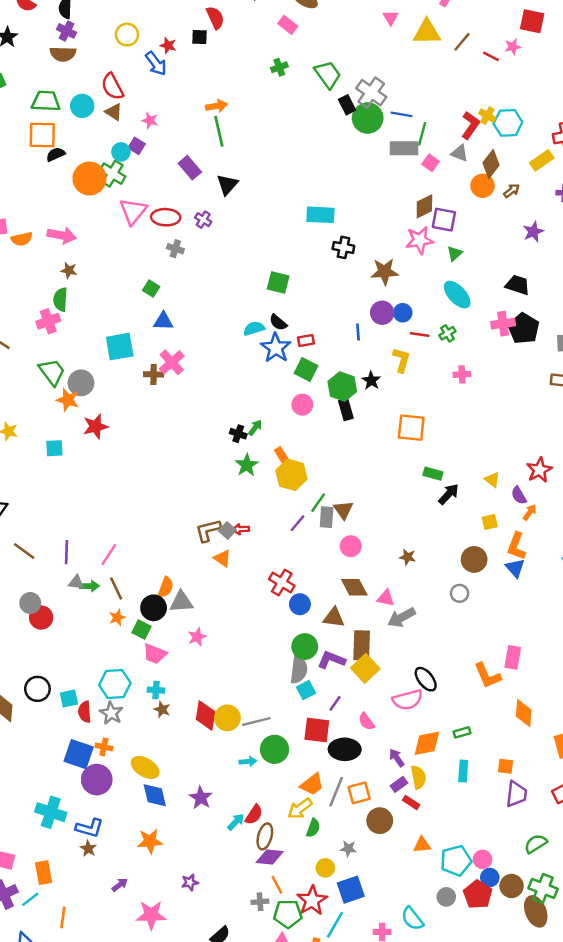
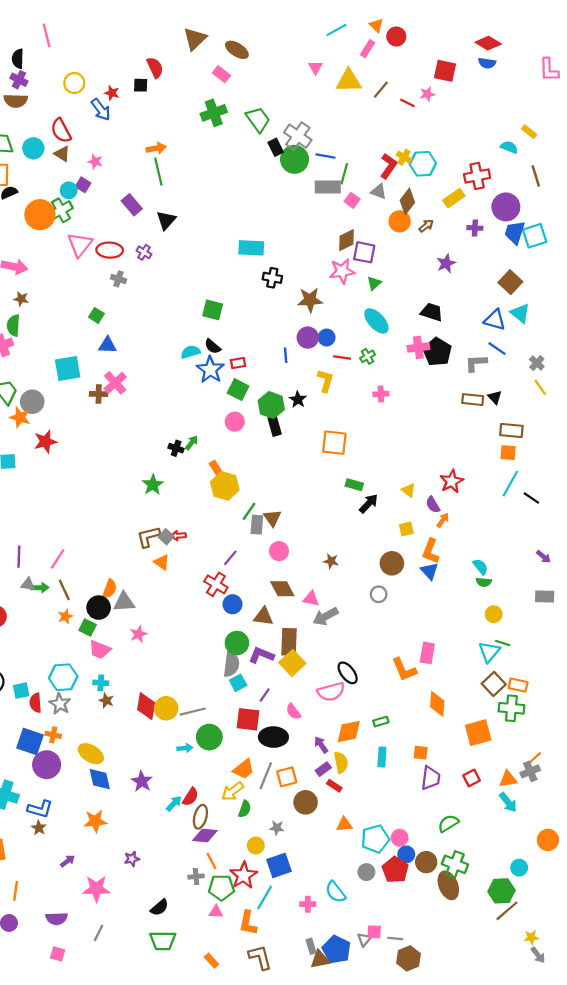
green cross: (279, 67) -> (214, 113), size x1.6
green cross: (112, 174) -> (61, 210), turned 30
green star: (247, 465) -> (153, 485), moved
purple line: (297, 523) -> (230, 558), moved

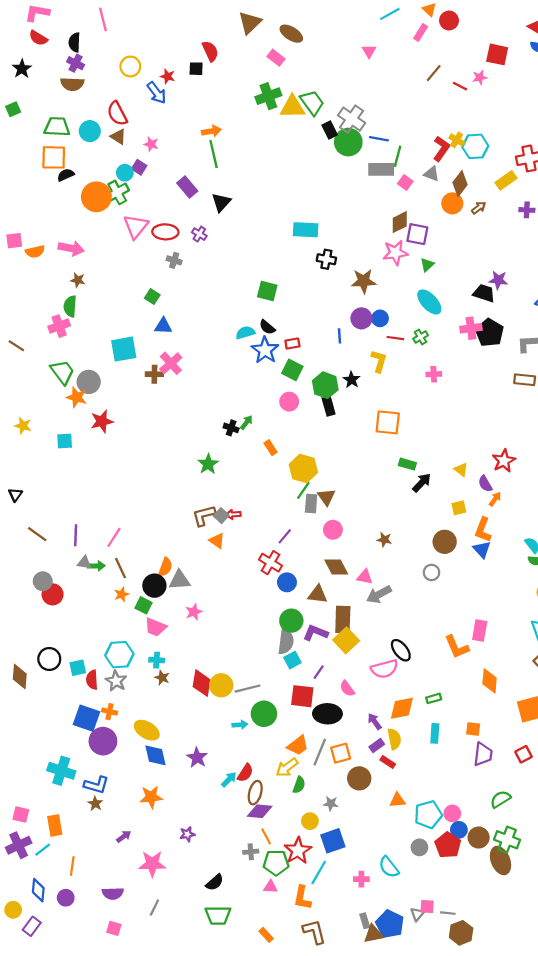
yellow triangle: (349, 81) -> (292, 107), moved
purple star: (446, 263) -> (498, 280), moved, turned 30
yellow hexagon: (225, 486) -> (303, 468), moved

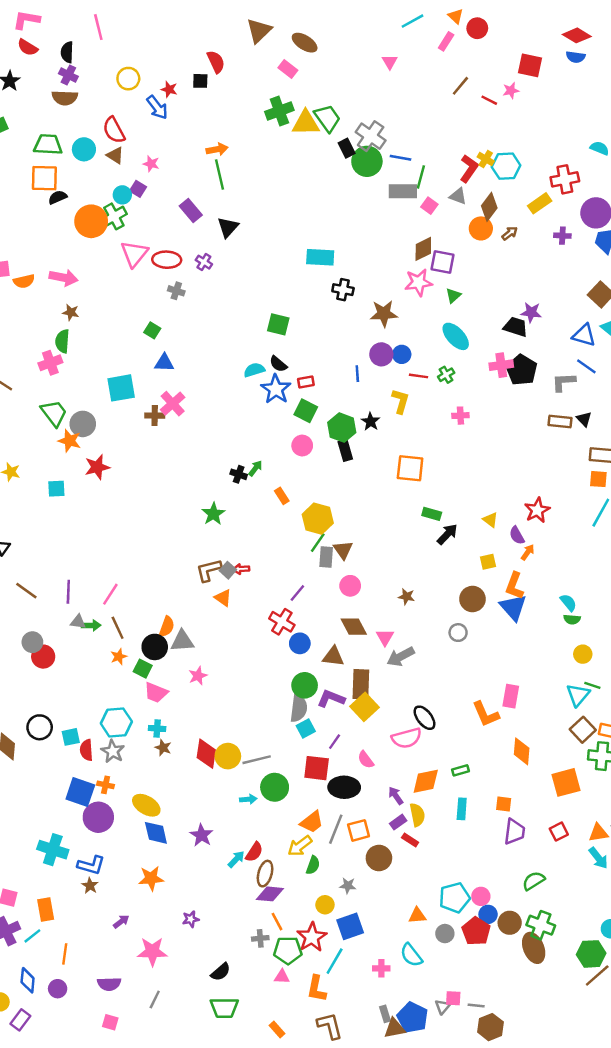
blue triangle: (482, 549) -> (513, 607), size x1.4
pink triangle: (365, 577) -> (385, 637), turned 49
orange triangle: (398, 800) -> (417, 916), moved

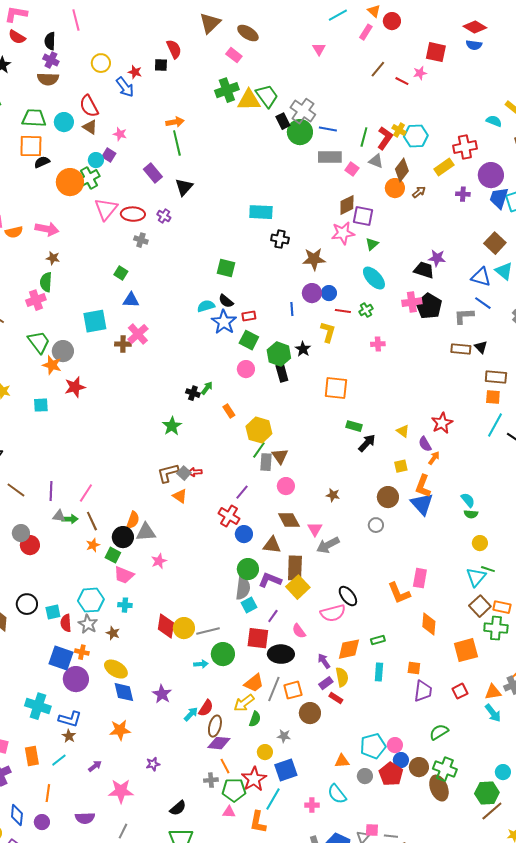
green line: (421, 177) -> (364, 137), moved
brown star: (163, 748) -> (113, 633), moved
cyan line: (32, 936) -> (59, 760), moved

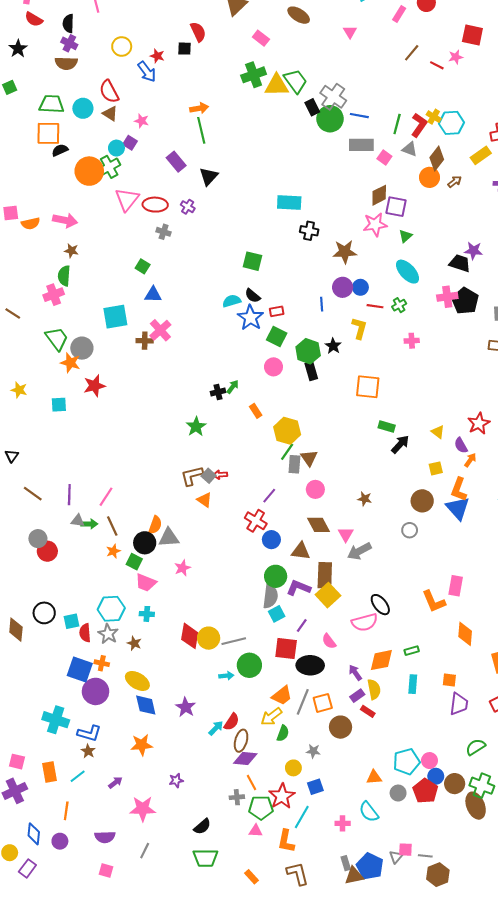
brown ellipse: (248, 33) -> (299, 15), moved
black cross: (193, 393) -> (218, 392), turned -32
blue square: (286, 770) -> (315, 787), size x0.7

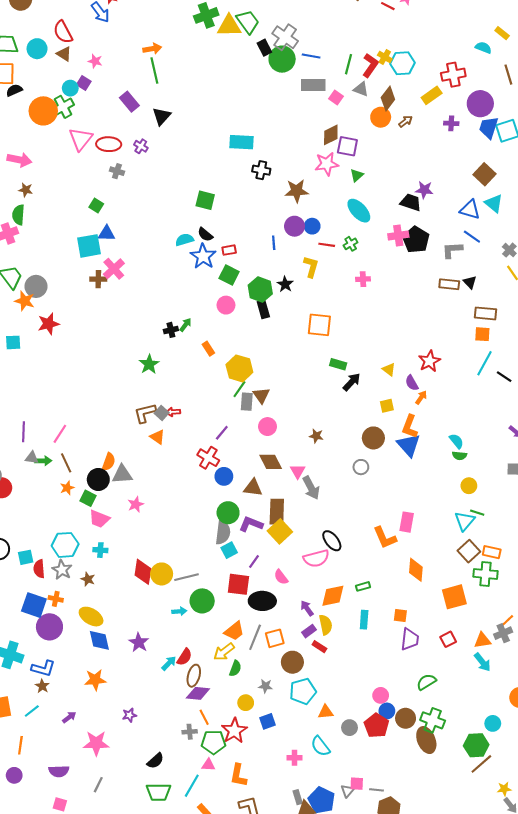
cyan square: (115, 317) -> (89, 246), moved
gray arrow: (359, 551) -> (311, 488), turned -90
cyan pentagon: (406, 762) -> (303, 691), moved
cyan line: (302, 817) -> (192, 786), moved

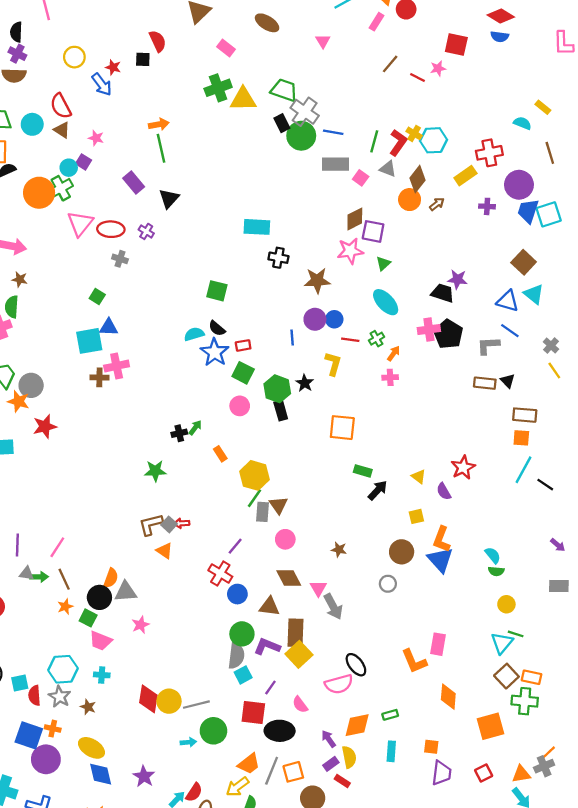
green trapezoid: (248, 22) -> (284, 90), moved, turned -35
pink cross: (114, 269) -> (117, 366), turned 30
green star: (149, 364) -> (155, 471), turned 30
orange arrow: (421, 397) -> (394, 353), moved

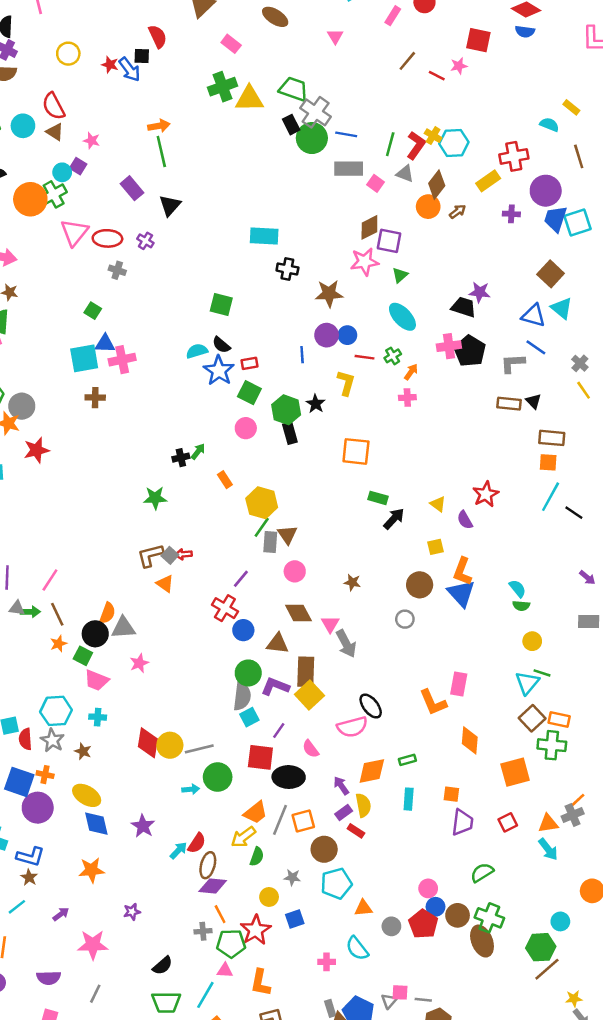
blue arrow: (102, 84) -> (129, 69), moved
pink cross: (117, 366) -> (122, 360), moved

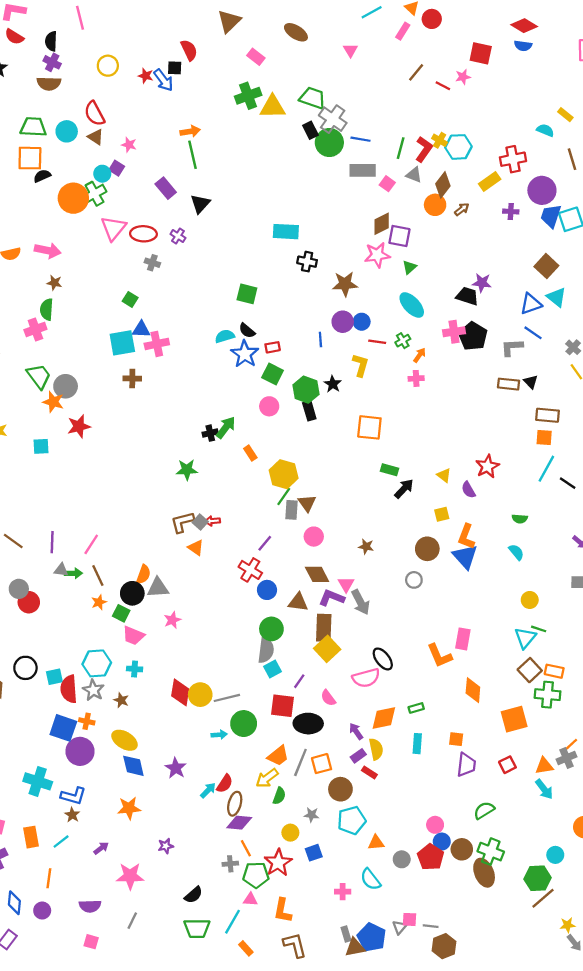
blue triangle: (533, 316) -> (531, 304), turned -35
green arrow: (198, 451) -> (226, 427), size x1.5
green semicircle: (521, 606) -> (520, 519), moved
purple L-shape: (275, 686) -> (332, 598), moved
red semicircle: (25, 739) -> (69, 689), size x1.4

